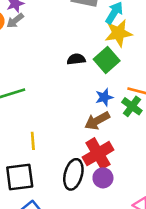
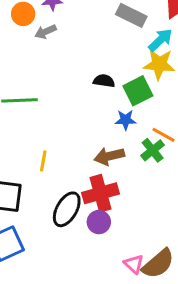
gray arrow: (15, 21) -> (46, 32), moved
blue star: (104, 97) -> (126, 120), moved
yellow line: (33, 141) -> (43, 161), moved

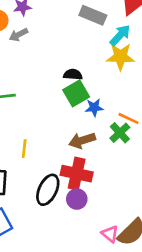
green square: (138, 91) -> (76, 93), moved
red cross: (101, 193) -> (77, 174), turned 32

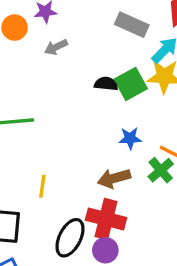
gray arrow: (18, 35) -> (56, 47), moved
black semicircle: (73, 75) -> (106, 84), moved
green square: (76, 93) -> (131, 84), moved

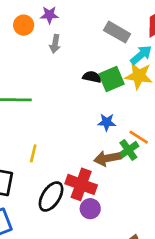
gray arrow: (56, 47) -> (55, 44), turned -60
brown arrow: (114, 178) -> (107, 158), moved
purple circle: (105, 250) -> (90, 209), moved

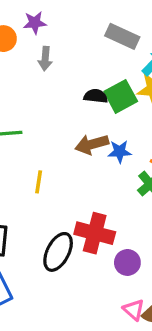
yellow line: (33, 153) -> (39, 182), moved
brown arrow: (107, 158) -> (92, 144), moved
purple circle: (90, 209) -> (127, 262), moved

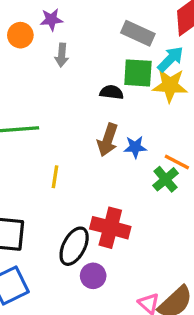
green square: (121, 96) -> (138, 73), moved, turned 32
brown arrow: (92, 144) -> (108, 140), turned -56
purple circle: (127, 262) -> (93, 276), moved

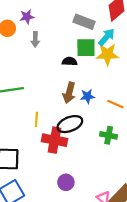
green cross: (166, 179) -> (109, 135), moved, turned -35
red cross: (110, 228) -> (55, 140), moved
black ellipse: (74, 246) -> (70, 124), moved, turned 45

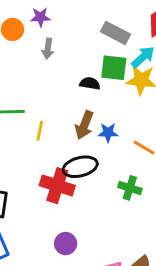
yellow line: (36, 119) -> (40, 131), moved

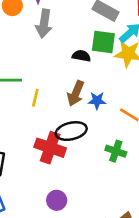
gray arrow: (48, 49) -> (44, 24), size x1.5

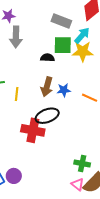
green cross: (116, 151) -> (82, 164), moved
purple circle: (57, 200) -> (14, 176), moved

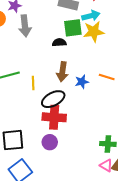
cyan arrow: (82, 35) -> (91, 16), turned 42
blue star: (64, 90) -> (82, 82), moved
black ellipse: (47, 116) -> (53, 99), moved
purple circle: (14, 176) -> (50, 142), moved

